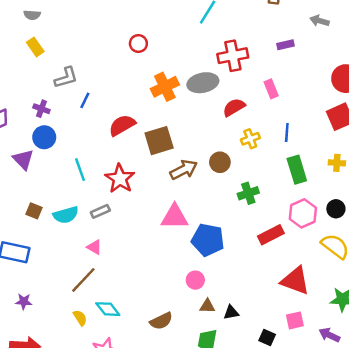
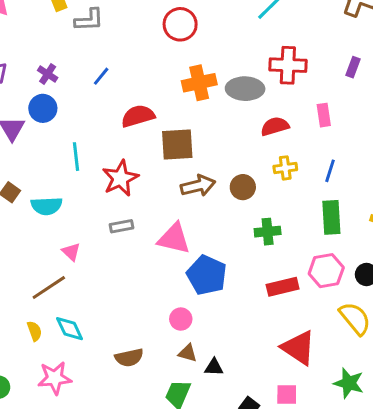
red circle: (138, 43) -> (180, 24), size x1.5
purple rectangle: (286, 45) -> (353, 67), turned -70
gray L-shape: (66, 78) -> (89, 20), moved
gray rectangle: (100, 211) -> (121, 226), moved

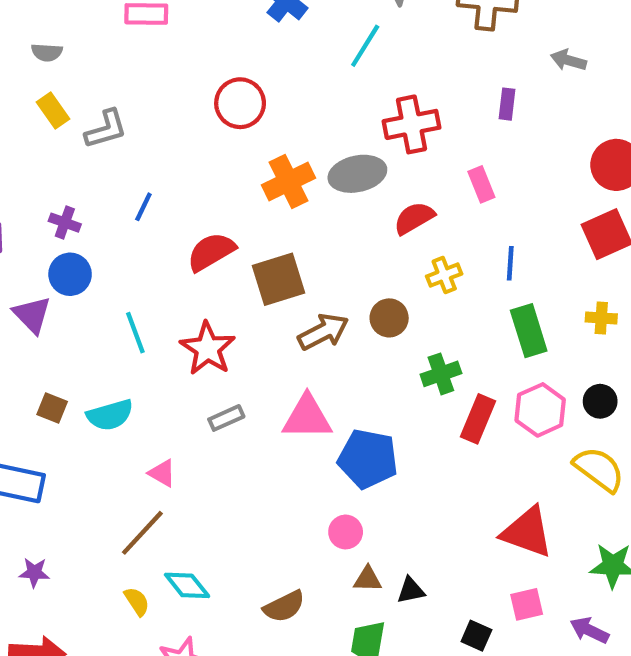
red rectangle: (283, 287) -> (478, 419), moved, turned -40

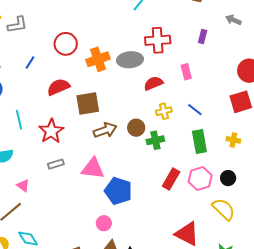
red circle: (240, 103) -> (66, 44), moved
blue line: (510, 263) -> (195, 110), turned -63
green cross: (441, 374) -> (155, 140), moved

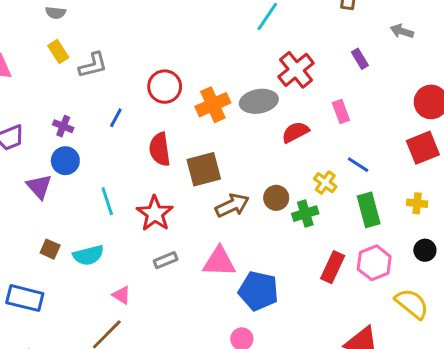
purple rectangle: (203, 36) -> (360, 59), turned -40
red cross: (158, 40) -> (296, 70), turned -30
red semicircle: (58, 87) -> (160, 149), turned -70
yellow cross: (164, 111) -> (325, 183), moved, turned -35
black circle: (228, 178) -> (425, 250), moved

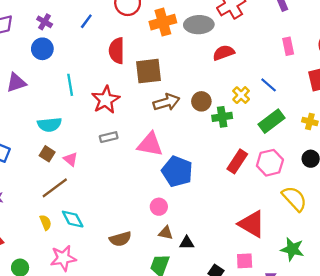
pink rectangle: (341, 111) -> (288, 46), moved
purple triangle: (39, 187) -> (16, 83), moved, turned 45
green rectangle: (369, 210) -> (272, 121), turned 60
brown square: (50, 249) -> (47, 154), moved

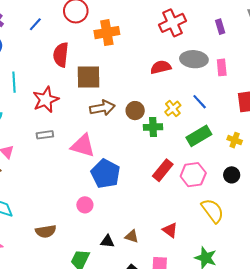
gray ellipse: (199, 25) -> (194, 59), moved
red triangle: (252, 224) -> (170, 230), size x0.6
brown triangle: (166, 233) -> (132, 236), moved

